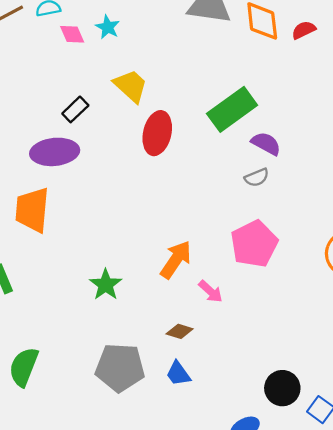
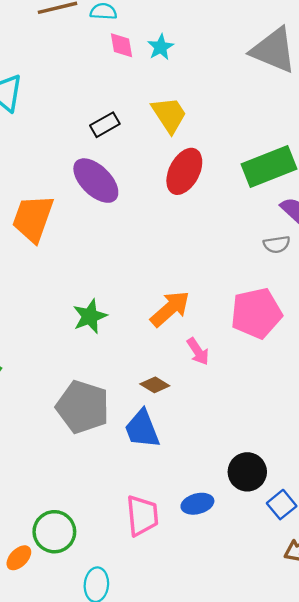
purple ellipse: (55, 152) -> (96, 181), moved, turned 36
blue trapezoid: (178, 374) -> (142, 429), size x1.4

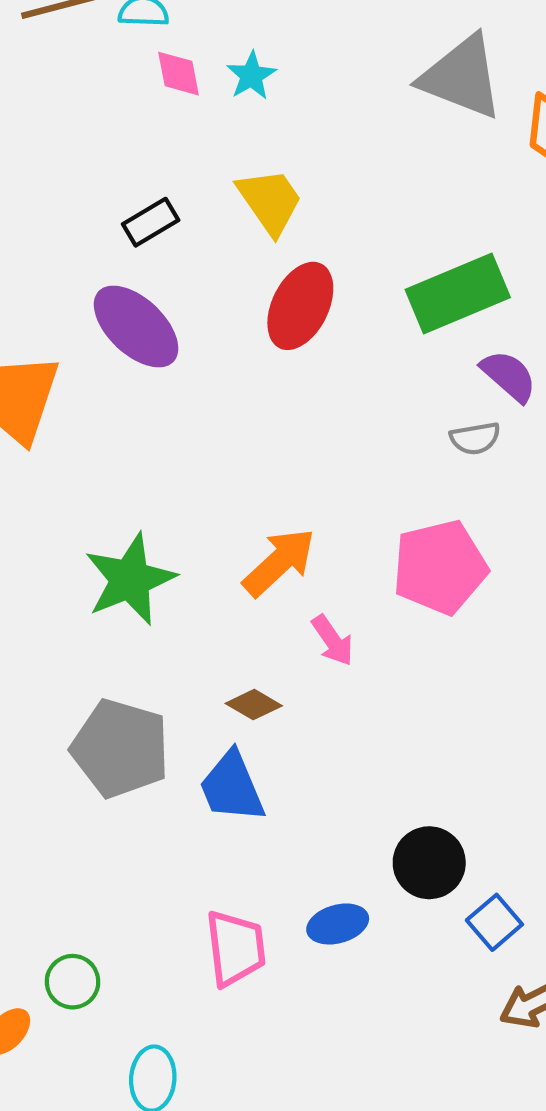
green star: (90, 316) -> (130, 579), size x1.4
green circle: (54, 532) -> (73, 982), size x0.7

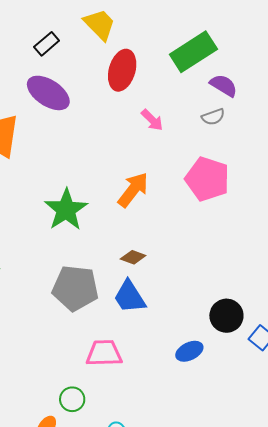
pink pentagon: (440, 567) -> (207, 179), turned -30
pink arrow: (333, 640) -> (152, 120), moved
pink trapezoid: (235, 948) -> (104, 353), moved, turned -75

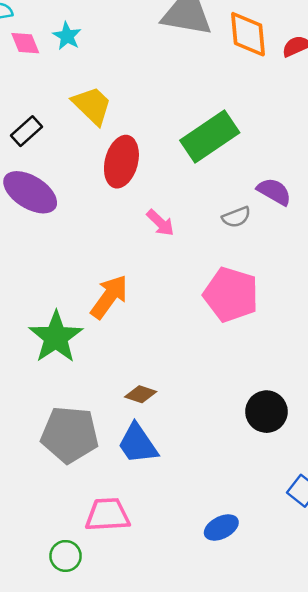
purple semicircle: (224, 85) -> (274, 192), moved
orange arrow: (133, 190) -> (109, 297), moved
black circle: (226, 316) -> (266, 412), moved
blue ellipse: (189, 351) -> (221, 528), moved
green circle: (72, 399) -> (66, 556), moved

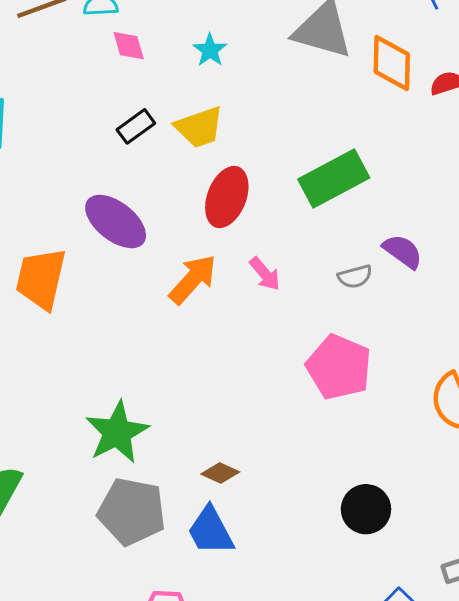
cyan star: (67, 36) -> (210, 50), moved
yellow trapezoid: (92, 105) -> (199, 127), turned 111
black rectangle: (26, 131) -> (136, 126), moved
orange arrow: (109, 297) -> (193, 279), moved
green star: (56, 337) -> (117, 432), moved

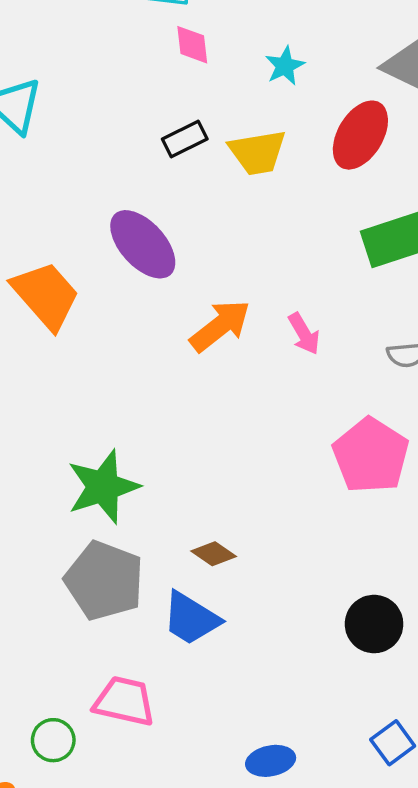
red ellipse: (227, 197) -> (360, 135), moved
orange trapezoid: (41, 279) -> (46, 295), turned 116
blue trapezoid: (210, 531) -> (191, 618), turned -40

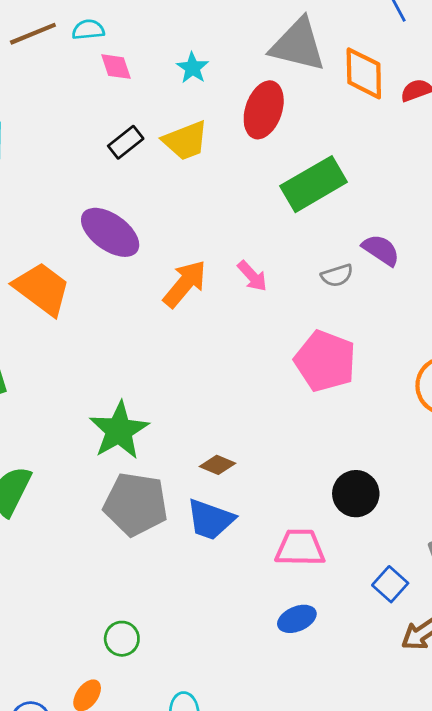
pink trapezoid: (124, 701) -> (300, 548), moved

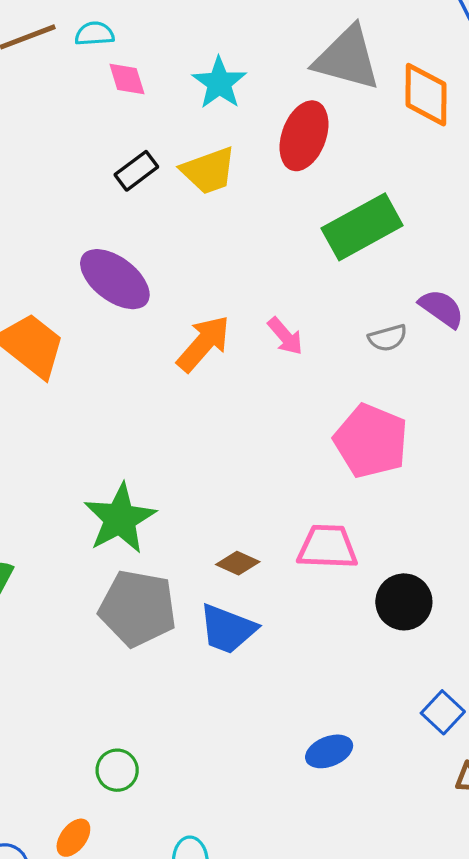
cyan star: (193, 68) -> (219, 83), size x1.4
pink trapezoid: (300, 548) -> (327, 547), moved

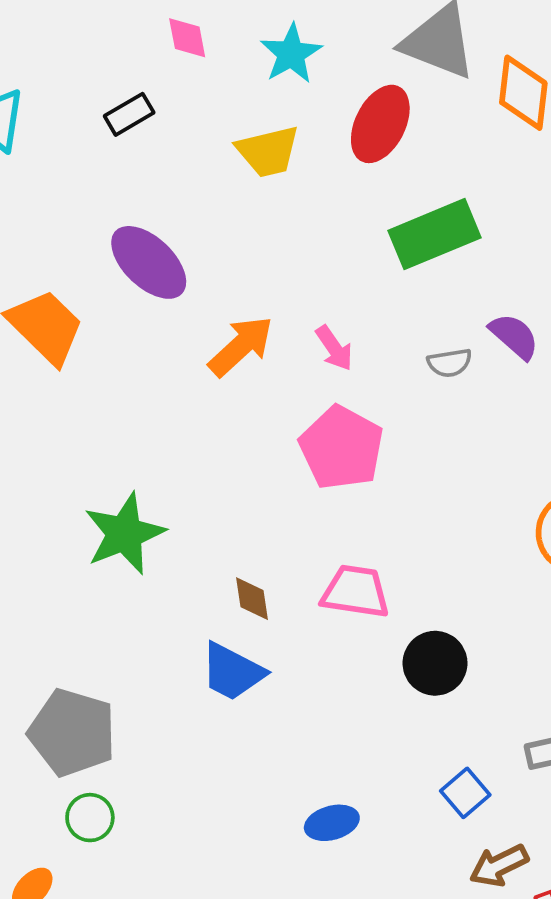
black rectangle: (136, 171) -> (129, 114), moved
pink pentagon: (371, 441) -> (341, 448), moved
brown diamond: (238, 563) -> (252, 599), turned 51
gray pentagon: (138, 608) -> (72, 733), moved

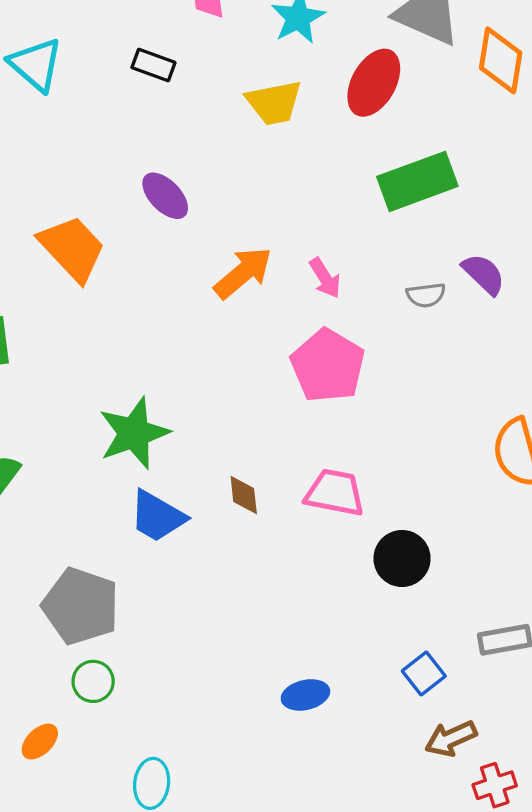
black rectangle: (129, 114) -> (153, 65), turned 48
purple ellipse: (149, 262) -> (165, 196), size x0.7
blue trapezoid: (232, 672) -> (157, 516), moved

